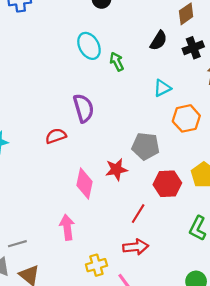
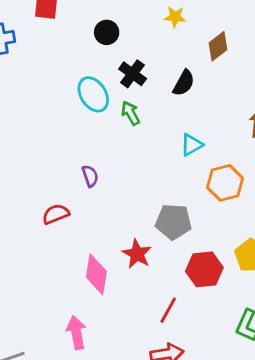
black cross: (193, 48) -> (133, 74), moved, turned -30
purple semicircle: (84, 108) -> (90, 176), size x0.6
red star: (116, 169) -> (137, 254), turned -30

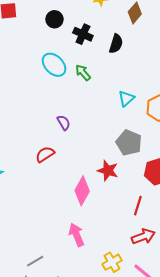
black cross: (133, 74) -> (83, 34), moved
cyan triangle: (192, 145) -> (126, 98), moved
gray pentagon: (174, 222) -> (129, 143), turned 30
pink diamond: (96, 274) -> (82, 191), turned 32

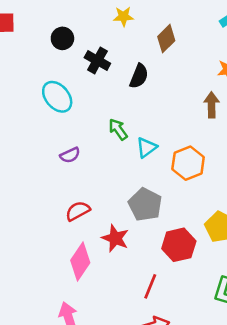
green arrow: (83, 73) -> (118, 129), moved
purple semicircle: (64, 123) -> (70, 155), moved, turned 91
red semicircle: (45, 154) -> (78, 211), moved

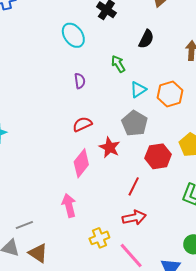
black semicircle: (139, 76) -> (146, 39), moved
cyan triangle: (147, 147) -> (138, 90), moved
purple semicircle: (70, 155) -> (80, 81), turned -77

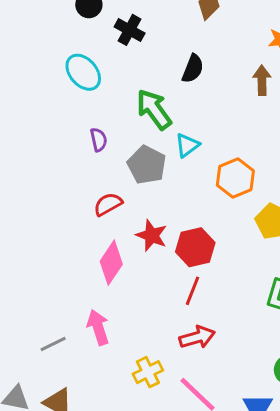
green arrow: (118, 64) -> (154, 109), size x1.6
orange hexagon: (170, 94) -> (235, 178), moved
gray pentagon: (135, 123) -> (147, 165), moved
red hexagon: (158, 156) -> (195, 247), moved
gray line: (24, 225) -> (53, 344), moved

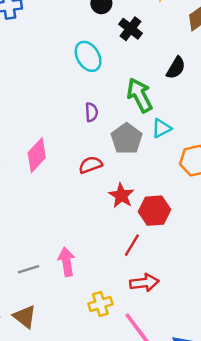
pink diamond: (111, 263) -> (37, 155), moved
red line: (192, 291) -> (132, 245), moved

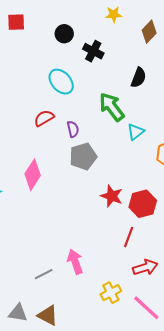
gray pentagon: (127, 139) -> (83, 156), moved, turned 30
red semicircle: (91, 165) -> (44, 118), moved

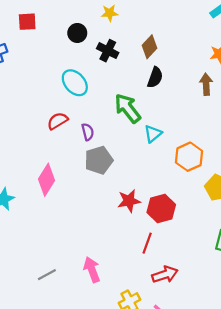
yellow star: (114, 14) -> (110, 13), moved
brown diamond: (149, 32) -> (150, 47), moved
red star: (112, 196) -> (129, 201), turned -30
gray line: (44, 274) -> (47, 275), moved

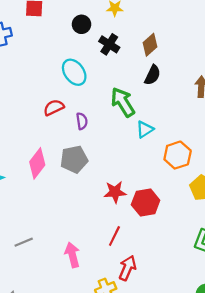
gray pentagon: (99, 160) -> (74, 159), moved
red line: (147, 243) -> (114, 236), moved
gray line: (47, 275) -> (24, 242), moved
red arrow: (165, 275) -> (127, 268), moved, turned -55

